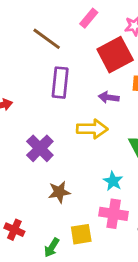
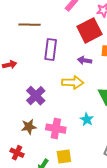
brown line: (47, 39) -> (29, 25), moved, turned -35
brown star: (59, 192) -> (29, 127), moved
pink cross: (114, 214) -> (56, 129), moved

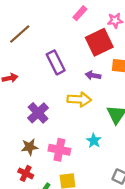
brown line: (29, 25) -> (20, 34), moved, turned -45
purple rectangle: (51, 50) -> (56, 62), turned -35
red cross: (17, 153) -> (26, 173), moved

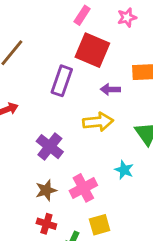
red square: (99, 42) -> (92, 50), moved, turned -32
purple rectangle: (56, 62) -> (62, 81), turned 55
pink cross: (59, 150) -> (83, 188), turned -30

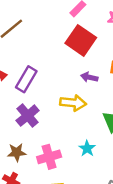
purple rectangle: (62, 81) -> (26, 79), moved

